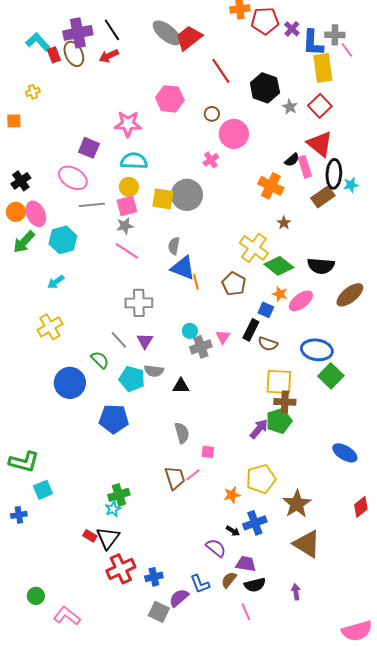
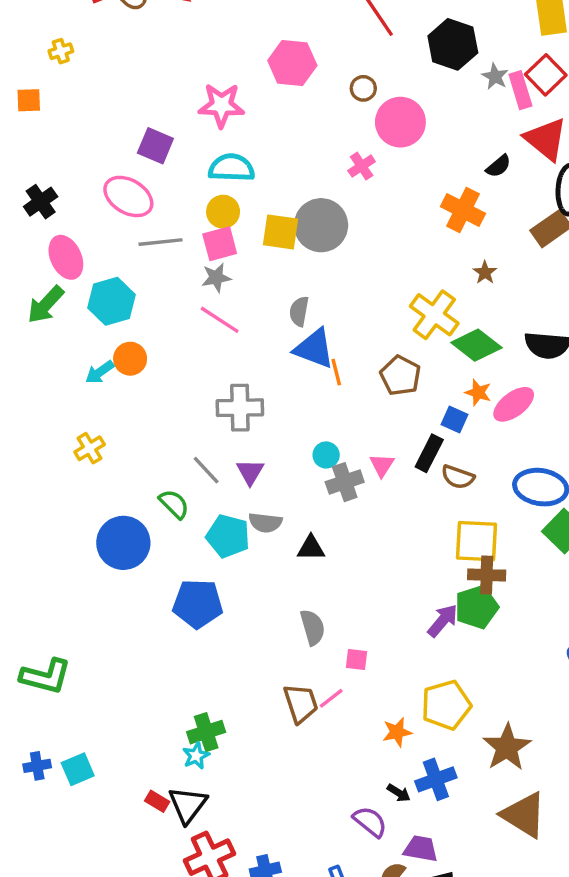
pink rectangle: (305, 167) -> (520, 90), moved
orange circle: (16, 212) -> (130, 359), moved
yellow cross: (50, 327) -> (90, 448), size x0.7
cyan square: (43, 490) -> (78, 769), moved

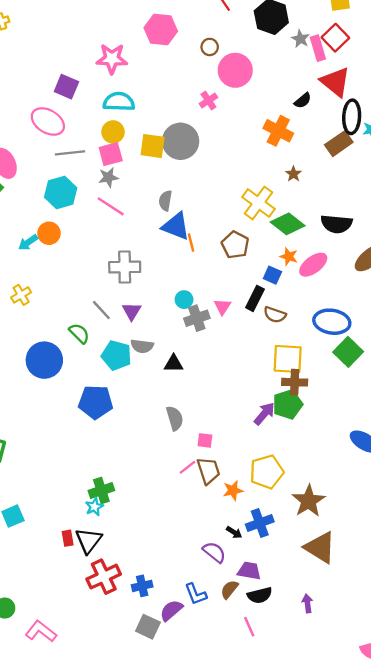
cyan hexagon: (112, 301) -> (61, 192), moved
brown trapezoid: (301, 703) -> (208, 471), moved
red rectangle: (157, 801) -> (68, 538), turned 49

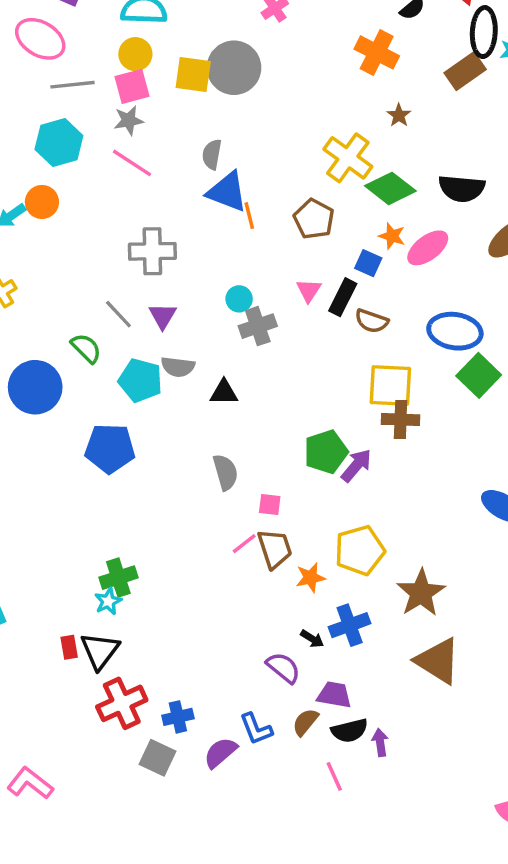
pink triangle: (222, 307) -> (309, 290), moved
green pentagon: (288, 404) -> (326, 452), moved
purple arrow: (307, 603) -> (380, 742), moved
gray square: (148, 627) -> (158, 758), moved

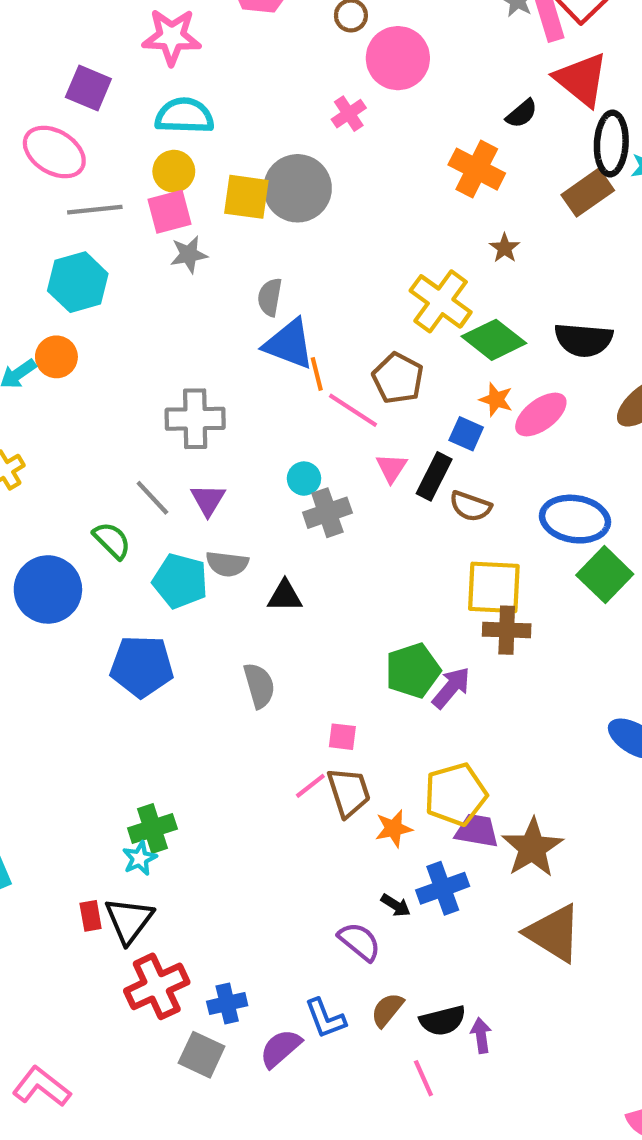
gray star: (129, 120) -> (189, 254), moved
pink line: (132, 163) -> (353, 410), moved
gray semicircle: (225, 472) -> (259, 686), moved
purple trapezoid: (334, 695) -> (477, 831), moved

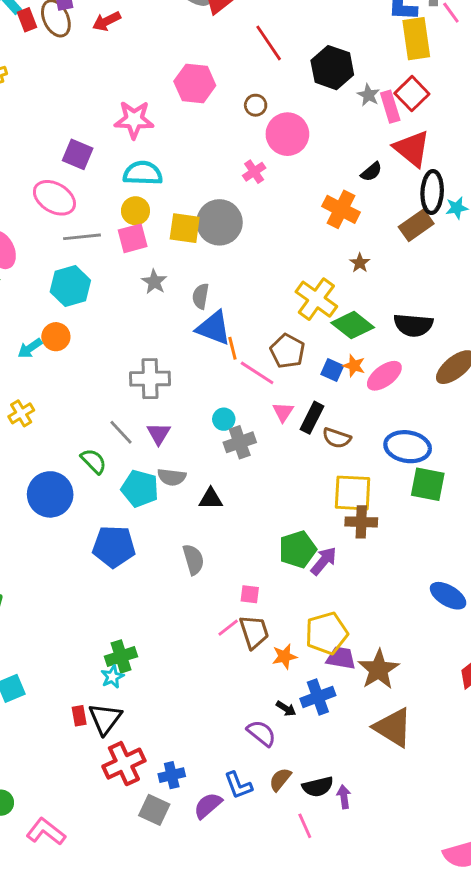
gray star: (189, 254) -> (154, 282), moved, turned -30
blue square: (466, 434) -> (332, 370), moved
green square: (605, 575) -> (428, 484), turned -33

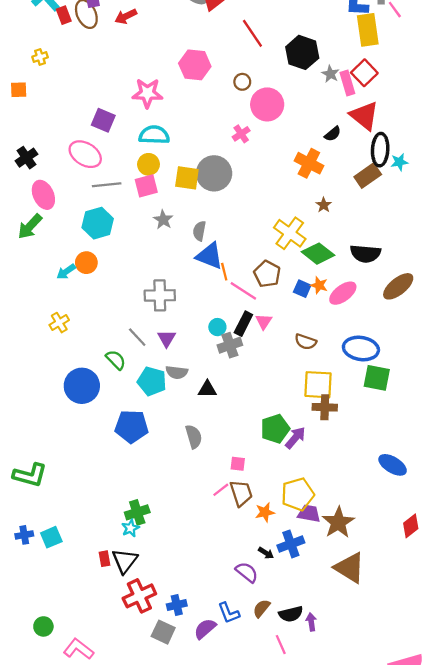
black rectangle: (312, 418) -> (243, 324), moved

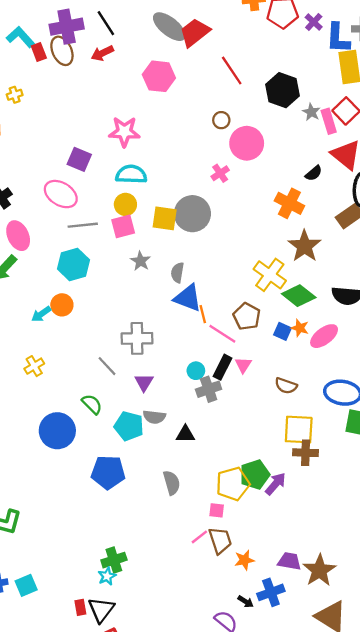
pink hexagon: (195, 65) -> (159, 76), moved
brown star: (324, 205) -> (304, 246), size x2.0
gray line: (137, 337) -> (107, 366), moved
yellow pentagon: (298, 494) -> (233, 484), moved

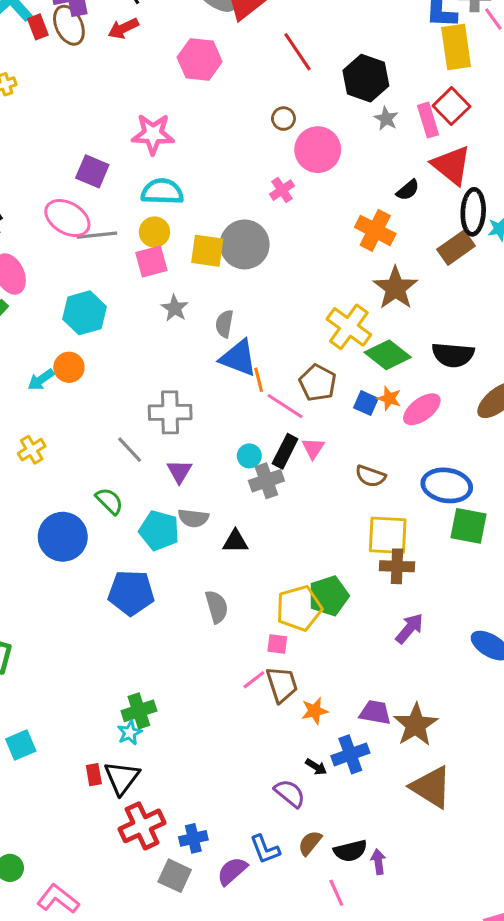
gray star: (311, 112) -> (386, 119), moved
gray line: (83, 225) -> (97, 235), moved
purple arrow: (276, 484) -> (409, 628), moved

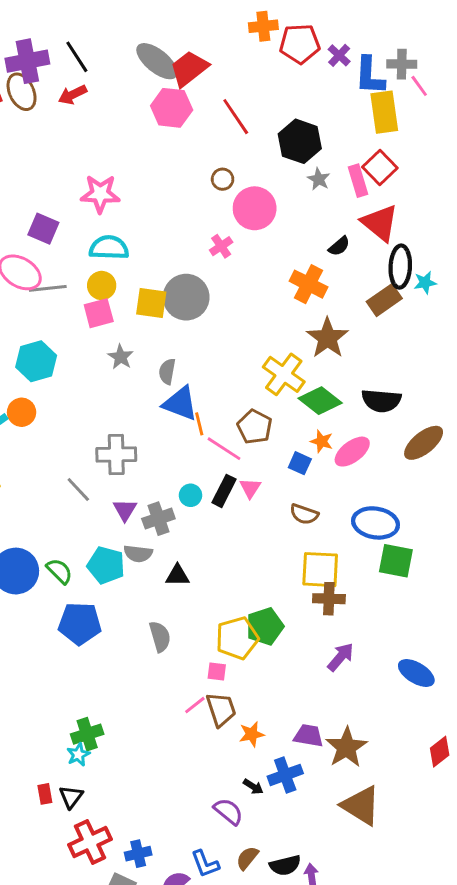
pink hexagon: (200, 59) -> (172, 108), moved
blue square: (366, 403) -> (300, 463), moved
gray cross: (266, 481) -> (158, 519), moved
green semicircle: (109, 501) -> (59, 571), moved
black triangle: (122, 778) -> (71, 797), size x0.7

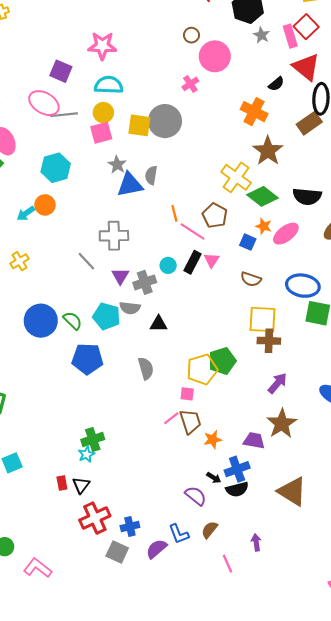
blue triangle: (180, 404) -> (130, 185), moved, turned -32
brown star: (346, 747) -> (282, 424), moved
black semicircle: (285, 865) -> (237, 489), moved

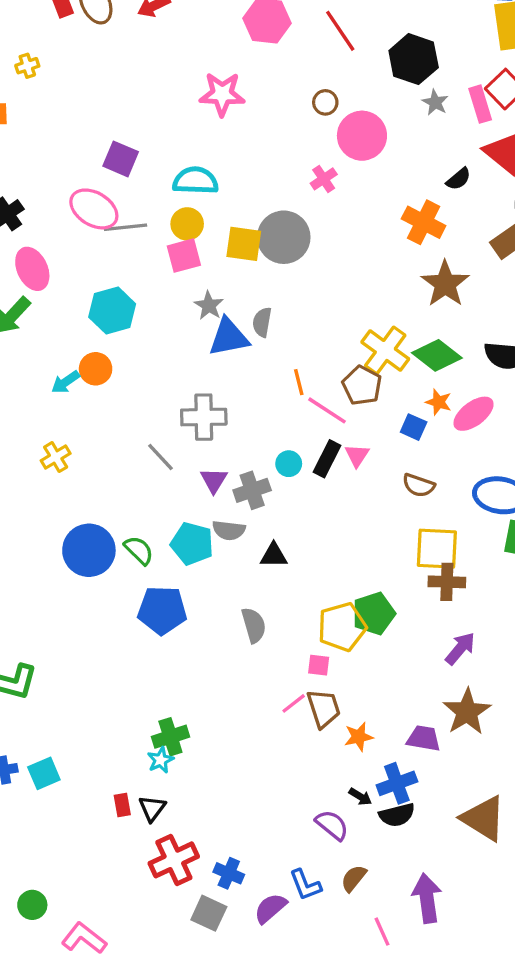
pink star: (102, 46) -> (222, 94), moved
yellow cross: (236, 177) -> (385, 350), moved
blue cross: (130, 527) -> (229, 873), turned 36
purple arrow: (256, 542) -> (427, 898), size x1.8

